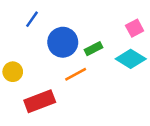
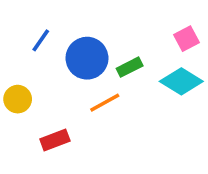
blue line: (32, 19) -> (41, 40), moved
red rectangle: (40, 101) -> (55, 140), size x0.7

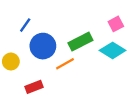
blue circle: (87, 58) -> (43, 46), moved
green rectangle: (130, 67) -> (80, 42), size x1.5

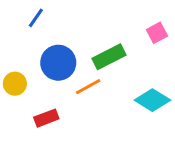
blue line: (25, 25) -> (36, 18), moved
cyan diamond: (113, 50) -> (152, 100), moved

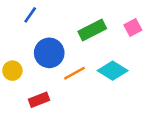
green rectangle: (109, 57) -> (92, 30), moved
cyan diamond: (152, 100) -> (113, 71), moved

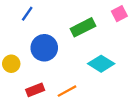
pink square: (133, 27) -> (119, 14), moved
orange line: (75, 73) -> (67, 91), moved

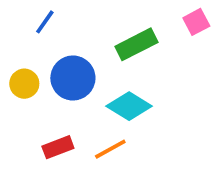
yellow circle: (11, 64) -> (24, 84), moved
cyan diamond: (101, 64) -> (129, 106), moved

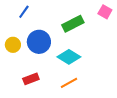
pink square: (196, 22) -> (105, 12), turned -32
orange line: (110, 149) -> (69, 83), moved

